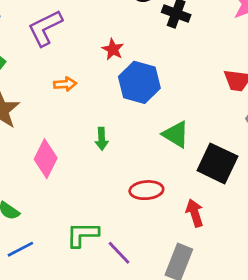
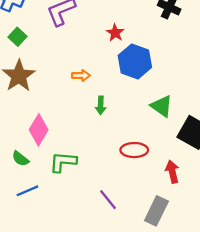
orange arrow: (65, 84) -> (81, 76), moved
pink diamond: (46, 159) -> (39, 130), moved
green L-shape: (82, 234) -> (63, 162), moved

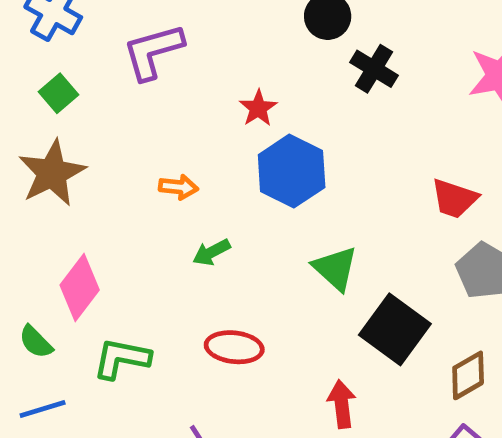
green arrow: (101, 105) -> (211, 252), turned 54
red ellipse: (134, 150) -> (234, 347), moved

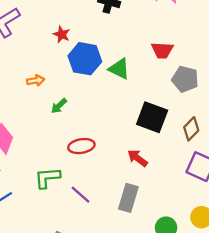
green triangle: (335, 268) -> (119, 69), moved
green L-shape: (122, 358) -> (47, 178), moved
red arrow: (342, 404) -> (137, 158), turned -30

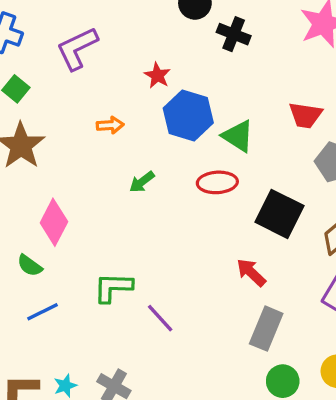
orange arrow: (36, 81) -> (110, 125), moved
red ellipse: (81, 146) -> (217, 182), moved
gray rectangle: (128, 198) -> (266, 329), moved

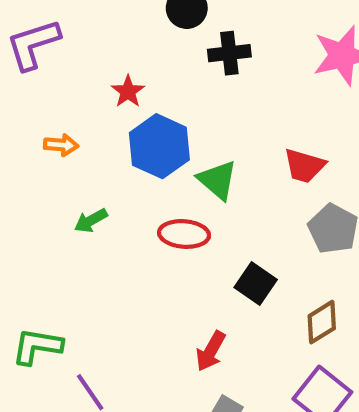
black cross: (234, 34) -> (229, 53), turned -36
black square: (279, 214) -> (256, 283), size x0.7
red arrow: (251, 273) -> (211, 351), turned -112

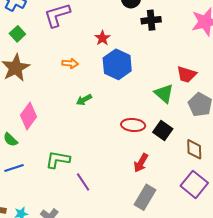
green triangle: (217, 180) -> (164, 94), moved
red ellipse: (184, 234) -> (133, 125), moved
brown diamond: (322, 322) -> (194, 149), turned -60

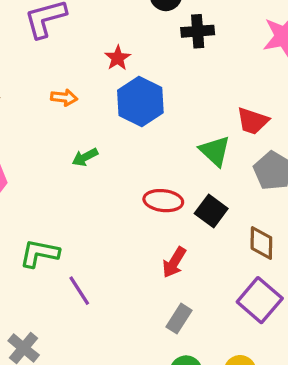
gray rectangle: (145, 197) -> (179, 319), size x0.7

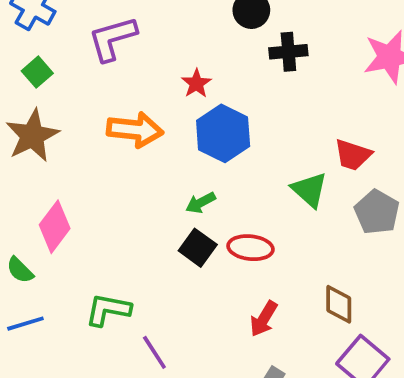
orange arrow: (64, 98) -> (135, 130), size x1.8
green arrow: (85, 157) -> (201, 203), moved
black square: (211, 211) -> (198, 248), moved
brown diamond: (261, 243) -> (339, 304), moved

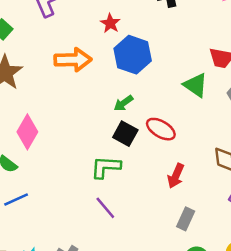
red ellipse: (250, 248) -> (161, 129), turned 32
green L-shape: (108, 310) -> (106, 167), moved

